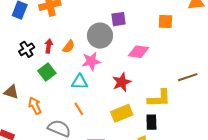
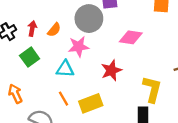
yellow L-shape: (159, 98) -> (152, 89), turned -75
yellow rectangle: (122, 113) -> (91, 103), moved

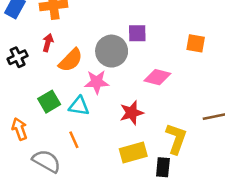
red arrow: (32, 29) -> (48, 43), moved
orange semicircle: (54, 30) -> (71, 60), size x1.5
green square: (30, 57) -> (49, 102), moved
yellow rectangle: (91, 103) -> (133, 153), moved

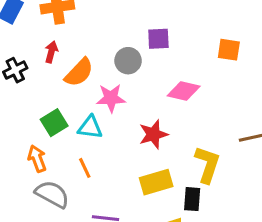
gray circle: (112, 51) -> (128, 61), size x0.7
orange arrow: (19, 129) -> (37, 159), moved

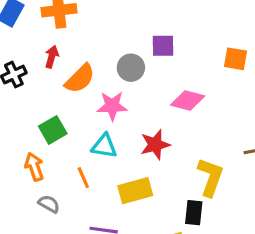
cyan triangle: (90, 127) -> (104, 146), moved
yellow rectangle: (156, 182) -> (135, 191), moved
gray semicircle: (52, 194) -> (49, 204), size x0.6

